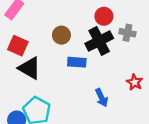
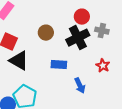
blue rectangle: (77, 62) -> (59, 65), moved
red star: (135, 82) -> (103, 66), moved

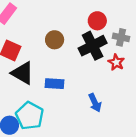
blue rectangle: (59, 65) -> (55, 84), moved
red star: (103, 66) -> (116, 62), moved

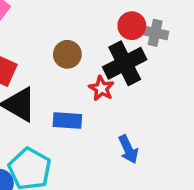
gray cross: (121, 37) -> (155, 33), moved
red star: (116, 62) -> (101, 88), moved

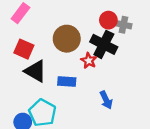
brown circle: (67, 54) -> (67, 39), size x1.5
black cross: (125, 63) -> (104, 44), turned -36

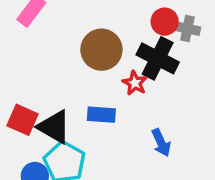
red square: (24, 49) -> (23, 120), moved
black triangle: (35, 71) -> (54, 127), moved

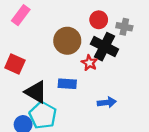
red circle: (165, 22) -> (99, 20), moved
red square: (23, 120) -> (15, 64), moved
blue arrow: (161, 143) -> (107, 102), turned -72

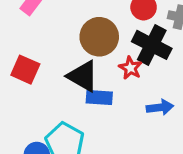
black triangle: (36, 92) -> (83, 76), moved
blue arrow: (107, 102) -> (160, 107), moved

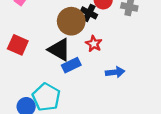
black cross: (152, 45) -> (89, 13), moved, size x0.6
blue rectangle: (99, 98) -> (71, 65), turned -30

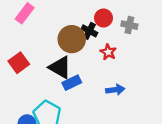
red star: (94, 44) -> (108, 52), moved
red square: (18, 45) -> (19, 63), turned 30

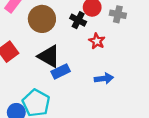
brown circle: (72, 39) -> (42, 19), moved

